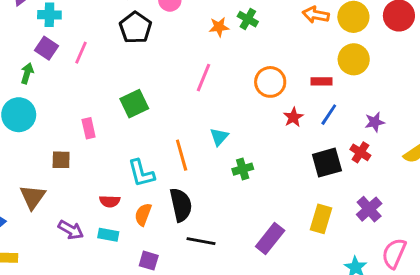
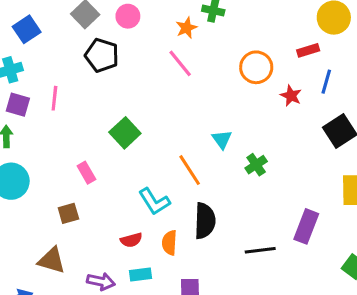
pink line: (204, 78) -> (180, 63), moved, turned -44
brown triangle: (33, 197) -> (52, 260), turned -32
black semicircle: (181, 205) -> (205, 221), turned 32
black line: (201, 241) -> (260, 250), moved

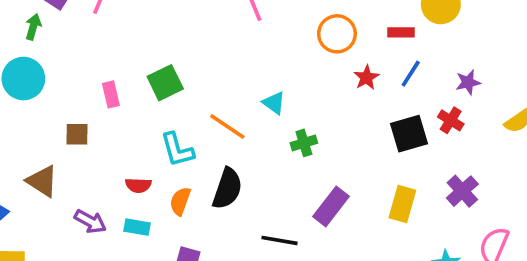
green square: (125, 133) -> (165, 83), moved
cyan triangle: (222, 139) -> (274, 103), turned -35
orange line: (190, 170) -> (227, 127), turned -40
purple rectangle: (306, 226) -> (331, 206), moved

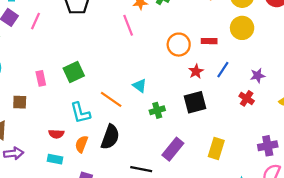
red rectangle: (401, 32) -> (209, 41), moved
black square: (409, 134) -> (195, 102), moved
purple cross: (462, 191) -> (268, 146), moved, turned 30
purple arrow: (90, 221) -> (14, 153), moved, turned -36

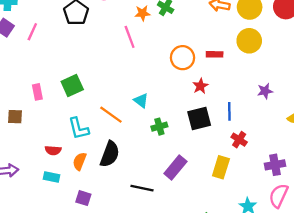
blue line: (223, 70) -> (229, 111), moved, turned -35
red cross: (247, 98) -> (239, 140), moved

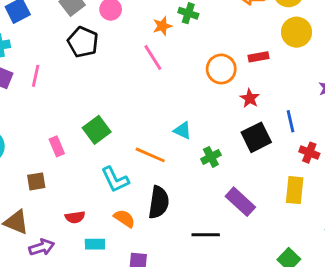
red semicircle: (53, 150) -> (75, 217), moved
orange semicircle: (79, 161) -> (124, 218), turned 114
purple rectangle: (175, 167) -> (240, 202), turned -75

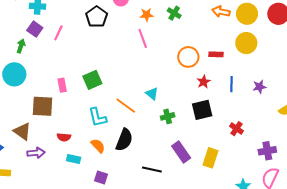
orange star: (162, 26) -> (147, 15), moved
blue line: (291, 121) -> (232, 84), moved
brown square: (36, 181) -> (43, 106), size x1.6
yellow rectangle: (295, 190) -> (210, 158), moved

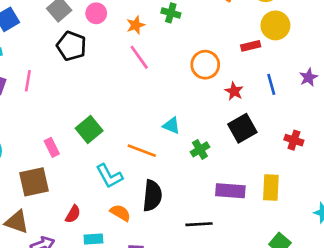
red rectangle: (216, 54) -> (251, 46), moved
red semicircle: (64, 137) -> (73, 214), turned -48
purple rectangle: (181, 152) -> (230, 191), turned -35

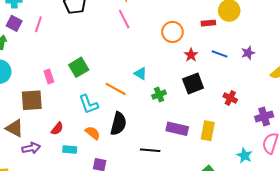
blue line: (271, 84) -> (220, 54), turned -63

